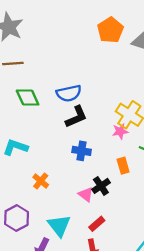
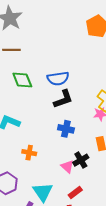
orange cross: (41, 181) -> (29, 153), turned -32

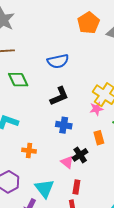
blue semicircle: (58, 79) -> (58, 61), moved
red rectangle: (75, 192) -> (76, 187), turned -40

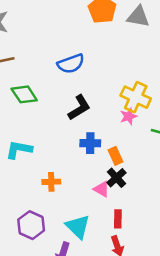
orange rectangle: (99, 138) -> (116, 156), moved

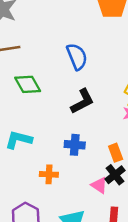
blue semicircle: (71, 64) -> (77, 57), turned -96
blue cross: (90, 143) -> (75, 145), moved

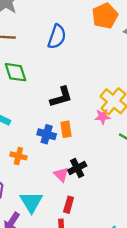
blue semicircle: (77, 57) -> (57, 37), moved, turned 30
orange rectangle: (116, 153) -> (66, 129), moved

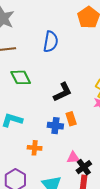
black cross: (77, 168) -> (84, 167), moved
pink triangle: (61, 175) -> (73, 158), turned -40

